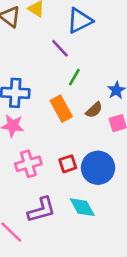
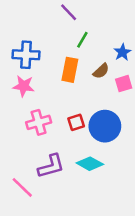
orange rectangle: (61, 109) -> (70, 70), turned 40
cyan diamond: (82, 207) -> (90, 164), turned -32

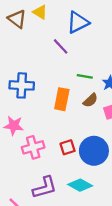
green line: (82, 40) -> (85, 76), moved, turned 70
pink star: (24, 86) -> (14, 126), moved

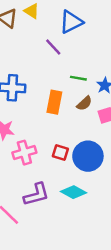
red square: (68, 147) -> (60, 153), turned 35

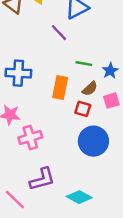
red square: (60, 153) -> (83, 109), moved
cyan diamond: (74, 192) -> (79, 197), moved

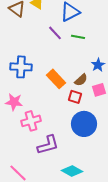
green line: (84, 64) -> (78, 37), moved
orange rectangle: (60, 87) -> (56, 79), turned -54
purple L-shape: (42, 179) -> (48, 145), moved

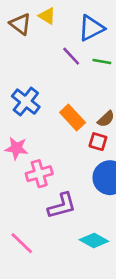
blue cross: (21, 67) -> (26, 102), turned 35

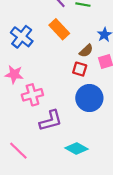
orange rectangle: (73, 118) -> (59, 29), moved

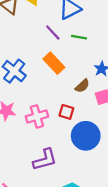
red square: (80, 69) -> (66, 112), moved
pink cross: (32, 95) -> (37, 116), moved

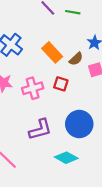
orange rectangle: (54, 63) -> (52, 52), moved
blue circle: (86, 136) -> (79, 124), moved

